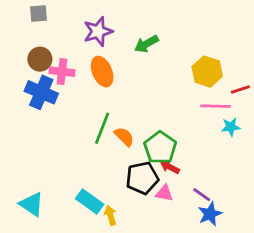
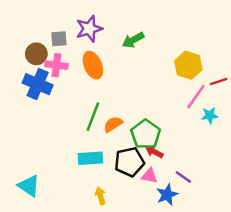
gray square: (39, 14) -> (59, 39), moved
pink line: (215, 106) -> (196, 97), turned -56
orange semicircle: (124, 137) -> (113, 124), turned -78
cyan rectangle: (90, 202) -> (90, 158), moved, turned -40
blue star: (210, 214) -> (167, 195), moved

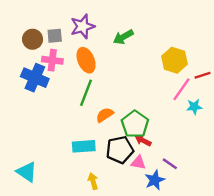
brown circle: (36, 54) -> (33, 39), moved
green line: (93, 117) -> (86, 93), moved

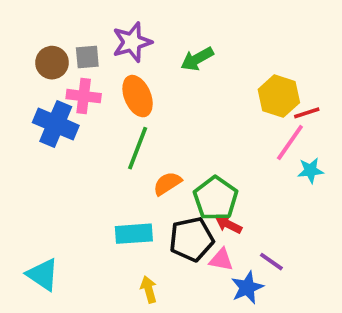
red line: (202, 75) -> (307, 113), moved

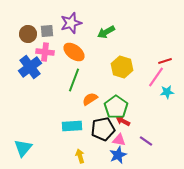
orange ellipse: (138, 96) -> (74, 52), turned -30
yellow hexagon: (279, 96) -> (122, 67), moved
blue cross: (56, 124) -> (30, 67), turned 30
cyan triangle: (43, 275) -> (23, 148), turned 36
blue star: (247, 288) -> (118, 155), moved

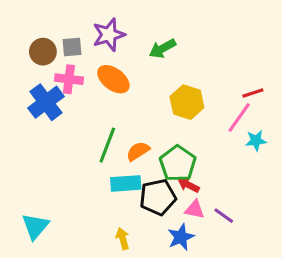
green line: (74, 80) -> (107, 145), moved
cyan rectangle: (72, 126) -> (126, 183), moved
pink triangle: (119, 140) -> (195, 209), moved

